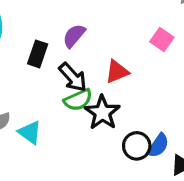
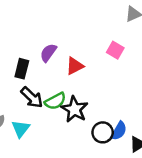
red triangle: (117, 72) -> (75, 66), moved
black arrow: (73, 77) -> (32, 97), moved
cyan triangle: (30, 132) -> (21, 129), turned 36

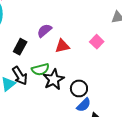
black rectangle: (22, 69) -> (20, 47), moved
black arrow: (32, 97) -> (20, 76), moved
black circle: (103, 132) -> (79, 88), moved

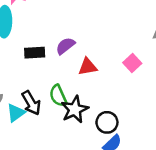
black rectangle: (20, 47) -> (35, 53), moved, turned 56
green semicircle: (40, 69) -> (58, 96), turned 78

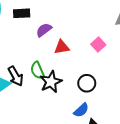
black rectangle: (35, 53) -> (22, 13), moved
black circle: (107, 122) -> (87, 83), moved

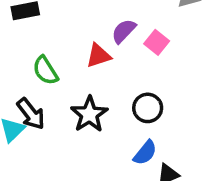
purple semicircle: (44, 30) -> (124, 31), moved
green semicircle: (38, 70) -> (45, 71), moved

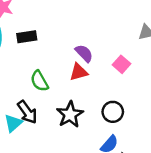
purple semicircle: (124, 31) -> (84, 53), moved, turned 90

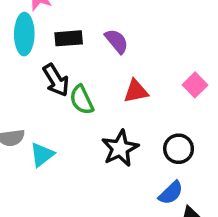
purple semicircle: (84, 53) -> (117, 41), moved
black arrow: (27, 112) -> (56, 80), moved

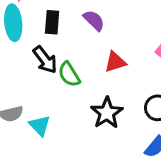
black rectangle: (69, 38) -> (52, 22), turned -75
cyan triangle: (42, 155) -> (40, 126), turned -30

